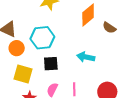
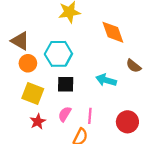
orange diamond: (88, 15) -> (113, 32), turned -75
brown semicircle: (109, 28) -> (134, 66), moved

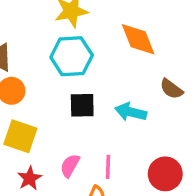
cyan hexagon: (58, 54) -> (72, 56), moved
black square: (66, 84) -> (82, 105), moved

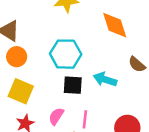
cyan hexagon: (72, 56) -> (66, 54), moved
black square: (82, 105) -> (73, 85), moved

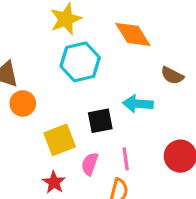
cyan hexagon: (66, 54) -> (80, 62), moved
yellow square: (21, 91) -> (60, 140), moved, turned -30

